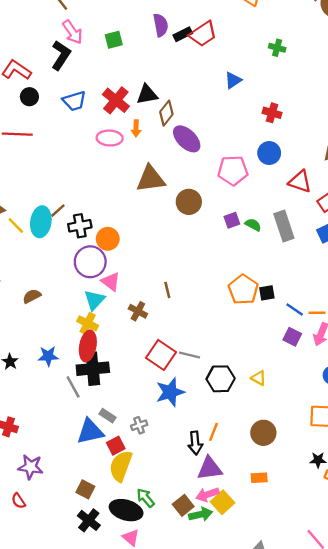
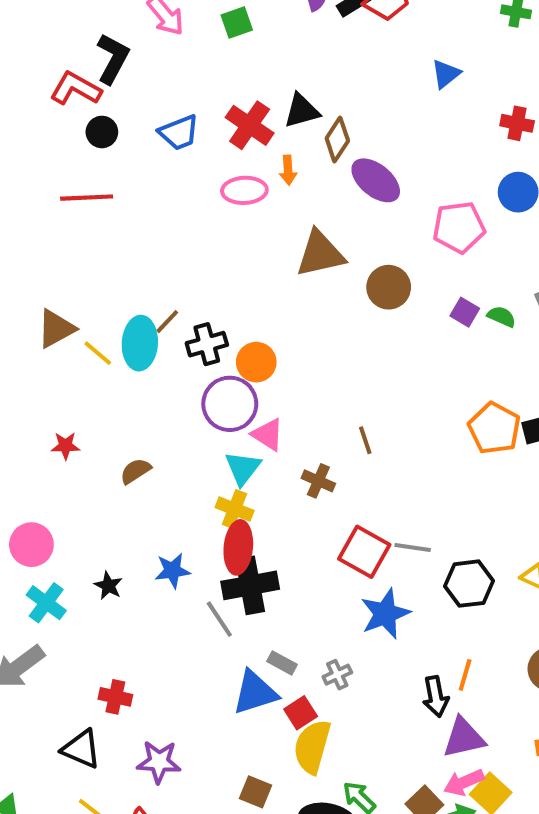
black L-shape: (61, 55) -> (113, 59), moved
purple square: (232, 220) -> (465, 312), turned -35

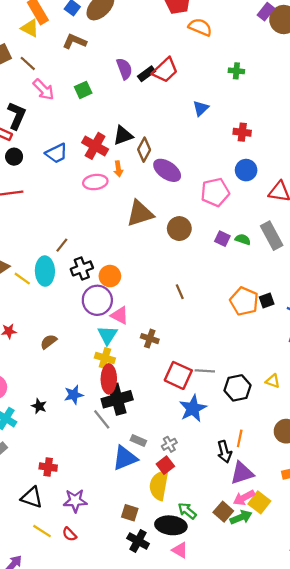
brown line: (167, 322) -> (62, 245), moved
brown line: (365, 440) -> (180, 292), moved
red square: (301, 713) -> (165, 465), moved

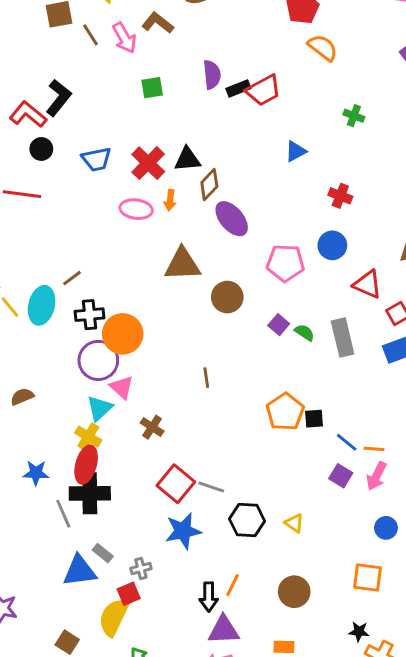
pink arrow: (44, 90) -> (124, 38), moved
orange circle: (110, 276) -> (123, 334), size x1.4

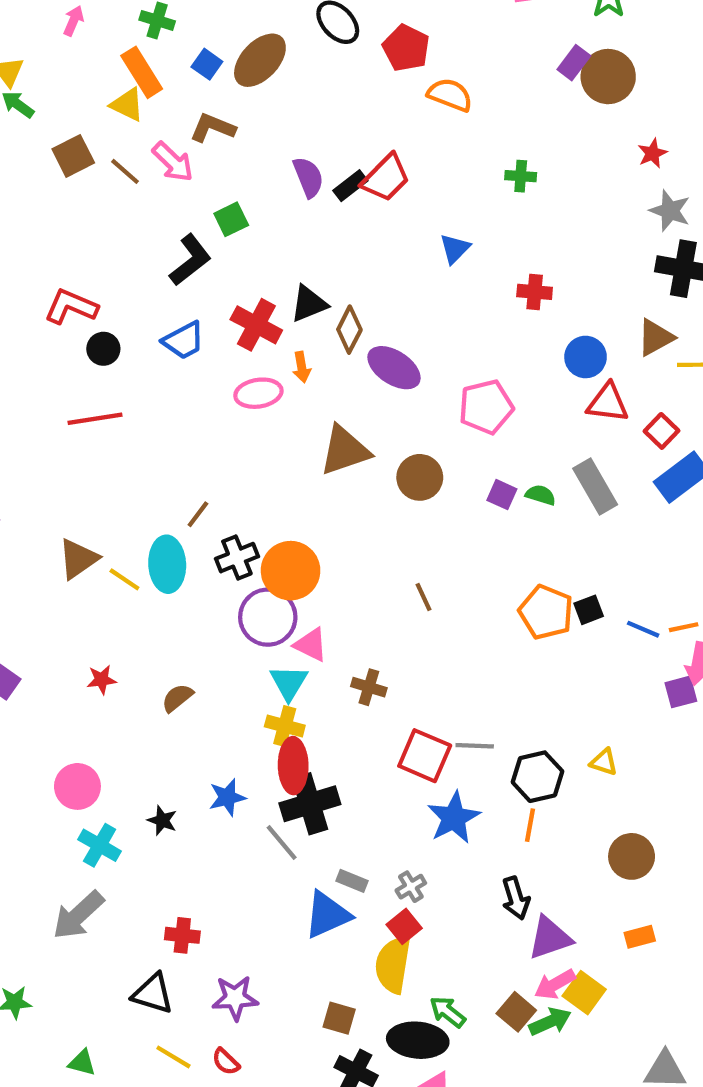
black L-shape: (58, 98) -> (190, 260), moved, turned 30
blue circle: (332, 245) -> (586, 357), moved
purple square: (341, 476) -> (681, 692), moved, turned -30
orange line: (233, 585) -> (530, 825), moved

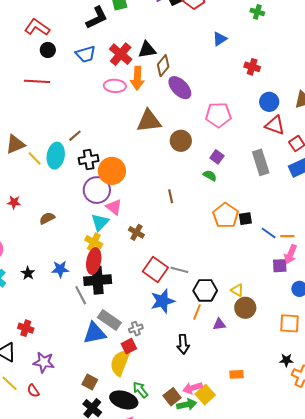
orange arrow: (302, 367) -> (137, 78), size x1.6
green semicircle: (541, 495) -> (210, 176), moved
brown circle: (632, 856) -> (245, 308), moved
gray rectangle: (352, 881) -> (109, 320), size x1.6
purple triangle: (550, 938) -> (219, 324), moved, size x0.6

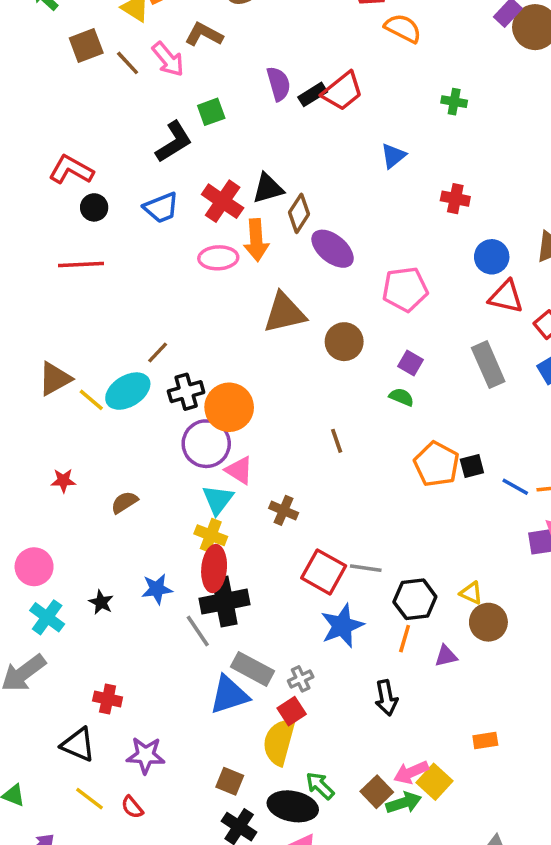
cyan ellipse: (56, 156) -> (128, 391), turned 55

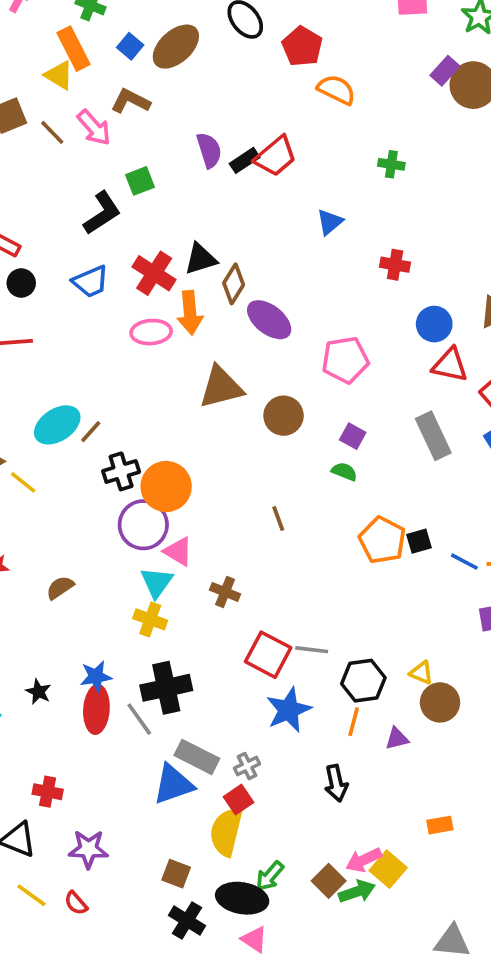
cyan ellipse: (128, 391) -> (57, 425), moved
red ellipse: (214, 569) -> (96, 709), moved
green arrow: (320, 786) -> (270, 876), turned -92

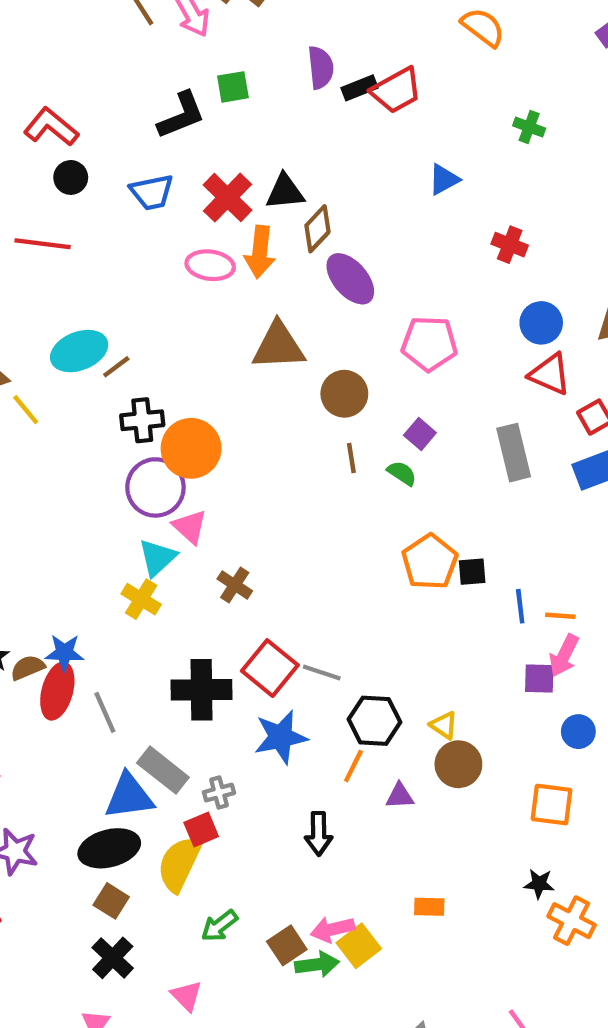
brown line: (278, 519) -> (351, 458), moved
blue line: (464, 562) -> (520, 606), turned 44
brown semicircle: (60, 588) -> (28, 668), moved
black cross: (166, 688) -> (202, 690), moved
black ellipse: (242, 898) -> (109, 848), moved, turned -36

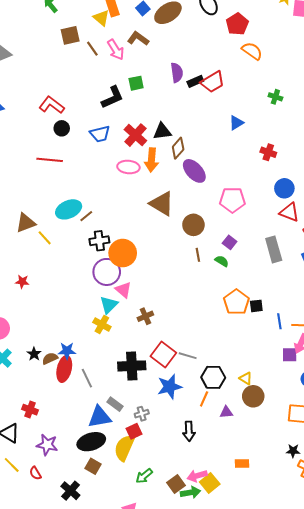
brown triangle: (278, 346) -> (162, 204), turned 36
brown cross: (235, 585) -> (145, 316), turned 35
gray rectangle: (163, 770) -> (115, 404), size x0.7
black cross: (113, 958) -> (70, 491), moved

